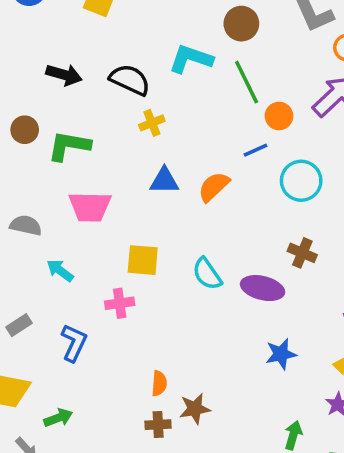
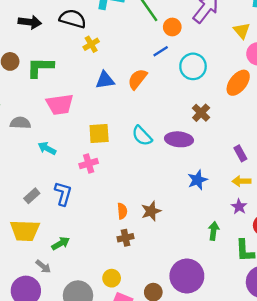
brown cross: (302, 253) -> (201, 113), turned 30
gray rectangle: (19, 325) -> (32, 196), moved
brown star: (195, 409) -> (151, 211), moved

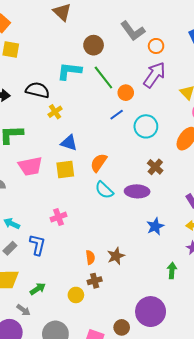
orange semicircle: (137, 79) -> (99, 163), moved
blue triangle: (105, 80) -> (69, 143), turned 30
yellow square: (99, 133) -> (65, 170), moved
cyan arrow: (47, 148) -> (12, 224), moved
yellow circle: (112, 278) -> (76, 295), moved

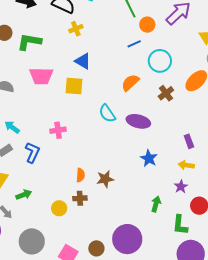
orange semicircle: (99, 163) -> (130, 83), moved
brown cross: (155, 167) -> (166, 93), moved
blue star: (155, 226) -> (149, 158), turned -30

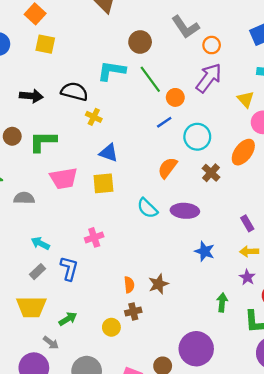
yellow cross: (76, 29) -> (94, 117), turned -32

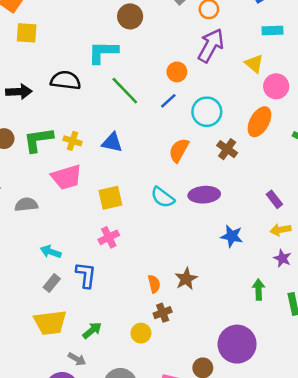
green line: (150, 79) -> (125, 91), moved
yellow cross: (94, 117) -> (73, 141), moved
yellow square: (103, 183) -> (110, 198), moved

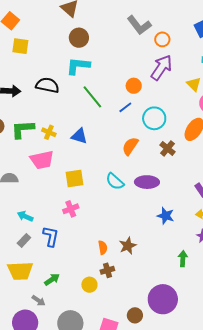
brown circle: (130, 16) -> (79, 38), moved

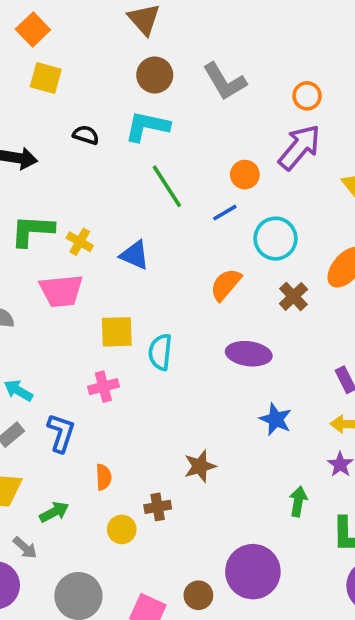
gray L-shape: (139, 25) -> (225, 81), moved
black semicircle: (47, 85) -> (86, 135), moved, size x0.6
cyan semicircle: (115, 181) -> (160, 352), moved, turned 48
orange semicircle: (103, 248) -> (104, 477), moved

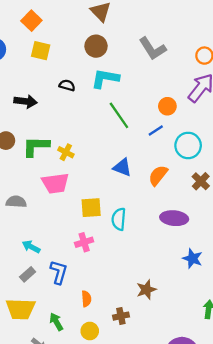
brown circle: (155, 75) -> (96, 46), moved
blue triangle: (135, 255) -> (122, 167), moved
green arrow: (54, 512) -> (56, 322), turned -90
yellow circle: (122, 529) -> (90, 331), moved

